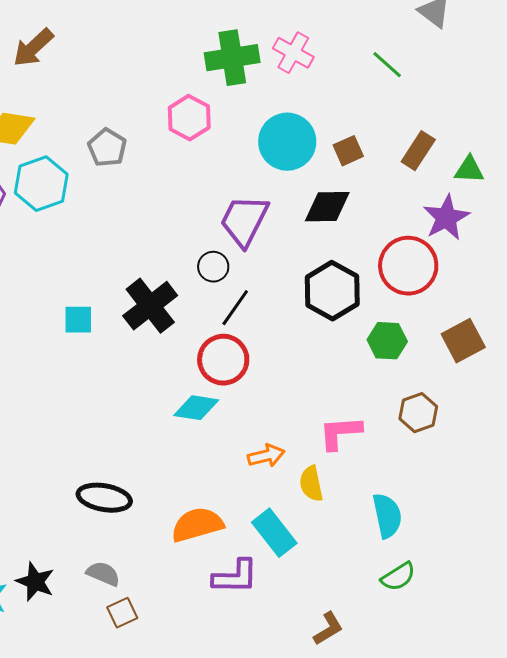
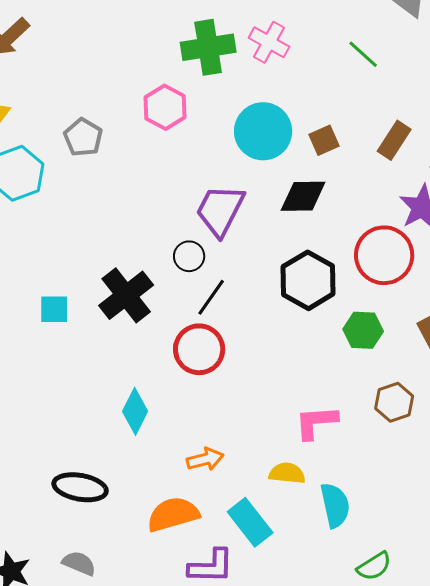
cyan diamond: (196, 408) -> (135, 411), moved, turned -72
orange arrow: (266, 456) -> (205, 459), moved
yellow semicircle: (311, 484) -> (287, 473), turned 108
cyan semicircle: (387, 516) -> (335, 505), moved

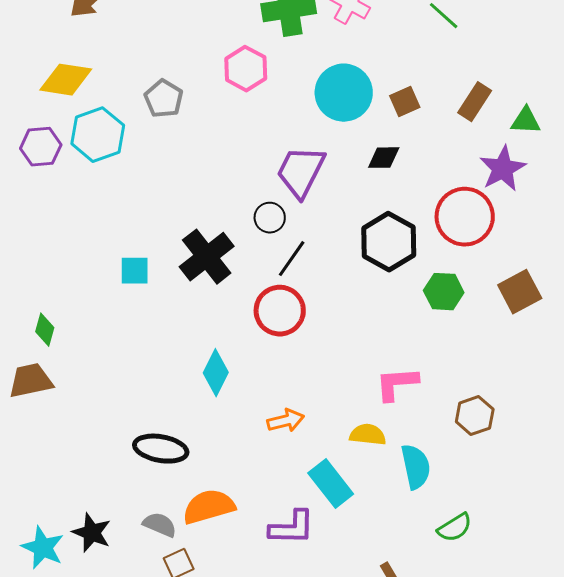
black diamond: (303, 196) -> (384, 158), size x0.7
brown hexagon: (394, 402) -> (475, 416), moved
orange semicircle: (173, 514) -> (209, 507), moved

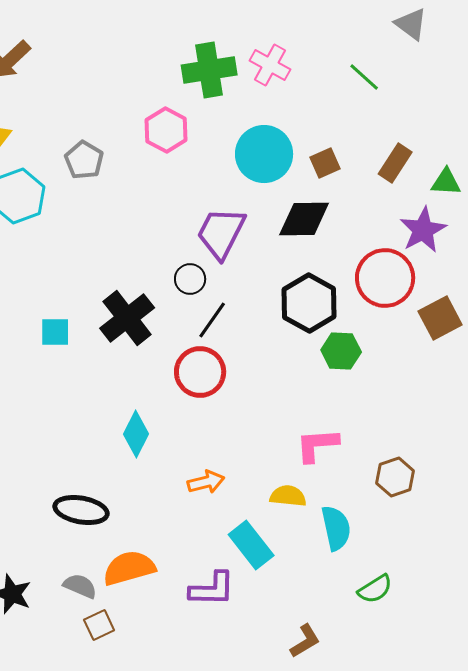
black diamond: (384, 158) -> (304, 219), size x1.6
green hexagon: (444, 292) -> (341, 351), moved
brown square: (520, 292) -> (440, 318), moved

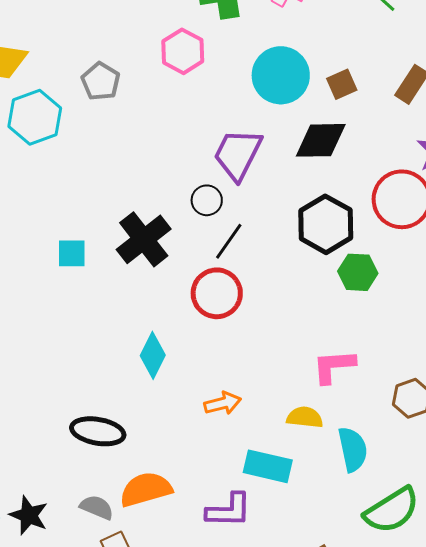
cyan rectangle: (251, 545) -> (268, 466), turned -39
green semicircle: (375, 589) -> (392, 510), size x1.6

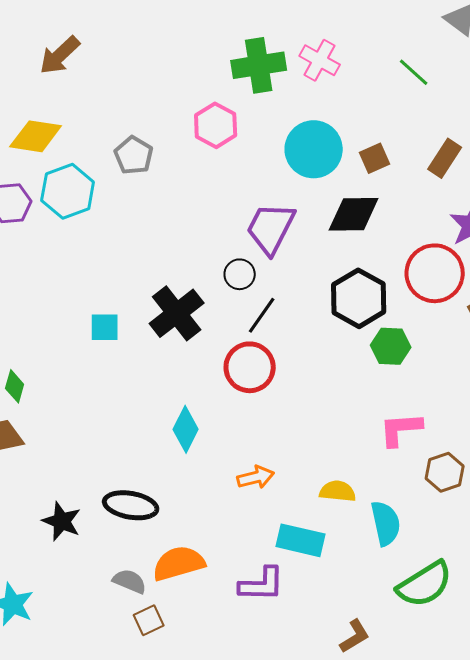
pink L-shape: (334, 366) -> (401, 429), moved
black star: (29, 515) -> (62, 521), moved

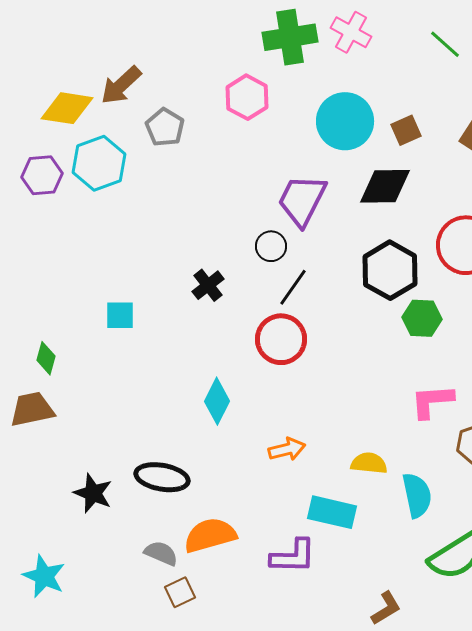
brown arrow: (60, 55) -> (121, 85), moved
black cross: (177, 313) -> (208, 285), size x0.6
cyan square: (105, 327) -> (120, 315), moved

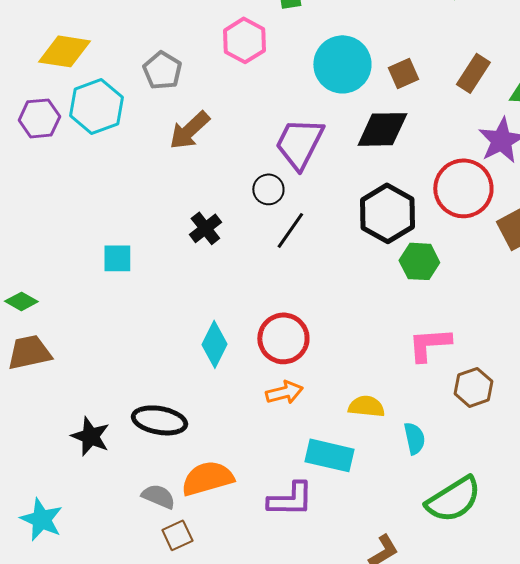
brown arrow: (121, 85) -> (189, 130), moved
red circle: (281, 339) -> (283, 338), moved
green diamond: (46, 358) -> (21, 301), moved, turned -76
cyan semicircle: (417, 495) -> (414, 438), size x0.7

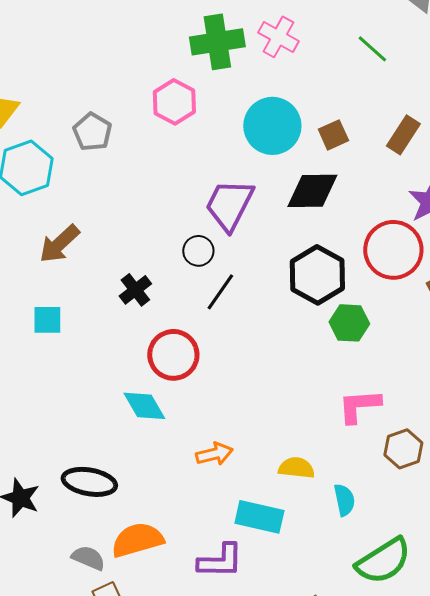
brown arrow: (189, 130) -> (59, 244), moved
red circle: (283, 338) -> (173, 355), moved
cyan diamond: (214, 344) -> (144, 406), turned -57

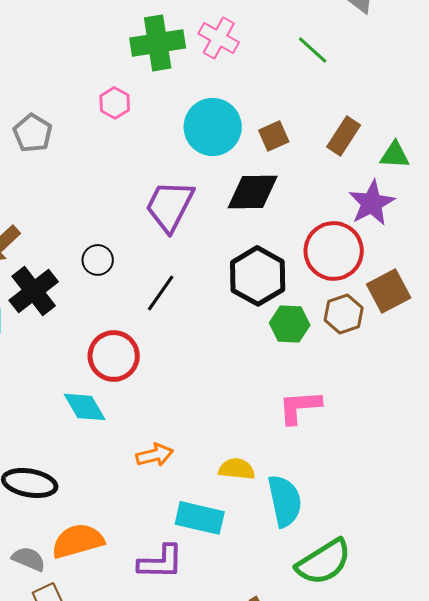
pink hexagon: (174, 102) -> (115, 103), size x0.7
black circle: (198, 251) -> (98, 260), moved
black cross: (135, 290) -> (34, 291), moved, size x1.5
brown hexagon: (403, 449) -> (344, 314), moved
cyan semicircle: (344, 500) -> (285, 501), size x1.6

